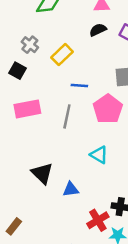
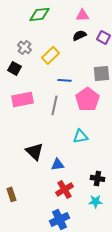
cyan triangle: (99, 155) -> (80, 136), turned -42
red cross: (98, 220) -> (64, 189), moved
brown rectangle: (14, 226) -> (11, 194), turned -56

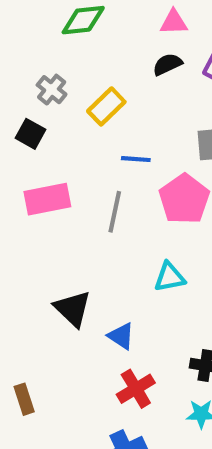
blue triangle: (57, 164) -> (121, 336), turned 40

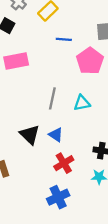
gray line: (115, 212) -> (52, 98), moved
black triangle: (73, 309) -> (30, 135), moved

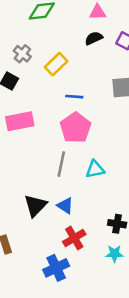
pink pentagon: (90, 61) -> (76, 128), moved
black triangle: (30, 135) -> (35, 206), turned 30
blue cross: (58, 197) -> (56, 268), moved

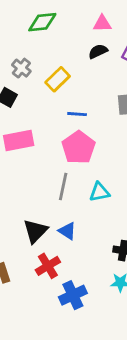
red cross: (74, 238) -> (48, 266), moved
blue cross: (56, 268) -> (73, 295), moved

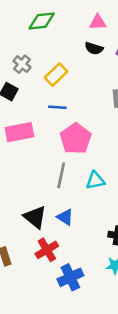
black semicircle: (98, 51) -> (94, 48), turned -138
blue line: (77, 114) -> (57, 107), moved
black triangle: (35, 231) -> (35, 217), turned -35

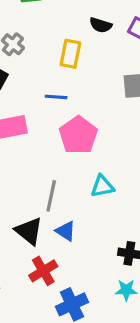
yellow rectangle: (56, 75) -> (70, 54), moved, turned -35
gray line: (61, 175) -> (51, 196), moved

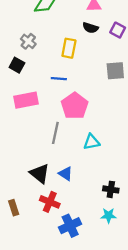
gray line: (51, 196) -> (55, 133), moved
red cross: (43, 271) -> (50, 202), turned -36

